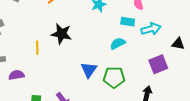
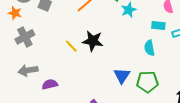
cyan semicircle: (118, 43) -> (149, 48), turned -70
yellow line: (37, 48) -> (71, 46), moved, turned -40

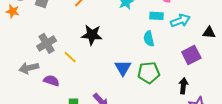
gray cross: (25, 37) -> (47, 43), moved
yellow line: (71, 46) -> (70, 57), moved
purple semicircle: (50, 84) -> (51, 81), turned 35

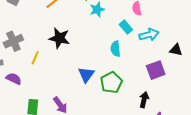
cyan rectangle: (157, 16) -> (126, 27), turned 40
yellow line: (70, 57) -> (35, 58), turned 64
green pentagon: (149, 73) -> (111, 83), turned -30

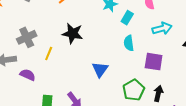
cyan rectangle: (126, 27) -> (127, 18), moved, turned 72
purple square: (156, 70) -> (154, 62), moved, turned 30
green pentagon: (111, 83) -> (134, 90), moved

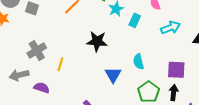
black star: (73, 33) -> (97, 41), moved
cyan semicircle: (129, 43) -> (138, 62), moved
purple square: (154, 62) -> (176, 70), moved

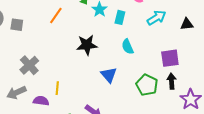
cyan semicircle: (138, 62) -> (128, 47), moved
yellow line: (60, 64) -> (57, 88), moved

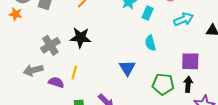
black star: (87, 45) -> (80, 38), moved
green pentagon: (147, 85) -> (163, 84), turned -30

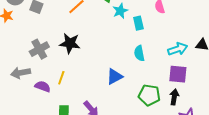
cyan rectangle: (148, 13) -> (138, 23), turned -40
cyan arrow: (184, 19) -> (178, 49), moved
blue triangle: (127, 68) -> (115, 77), turned 30

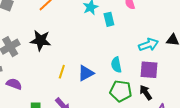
cyan semicircle: (139, 53) -> (116, 65), moved
yellow line: (61, 78) -> (62, 72), moved
black arrow: (174, 97) -> (146, 93), turned -42

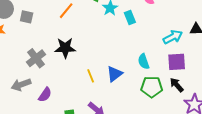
yellow line: (62, 72) -> (91, 76), turned -32
purple semicircle: (14, 84) -> (45, 95), turned 112

